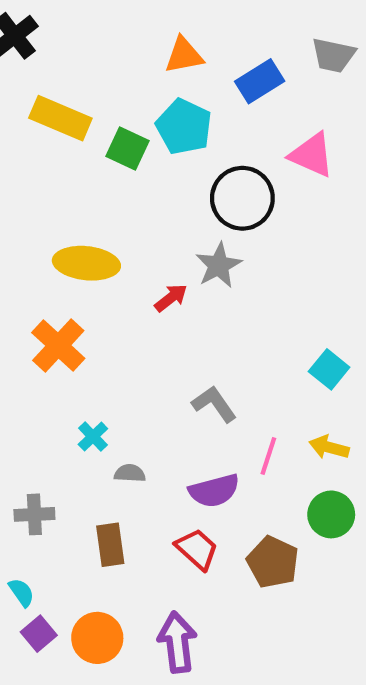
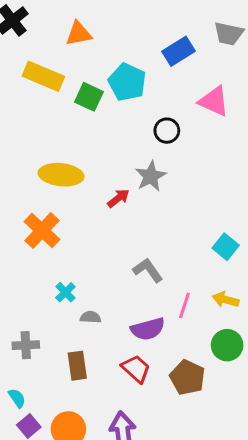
orange triangle: (184, 55) -> (79, 34), moved
black circle: (242, 198) -> (167, 131), size x0.6

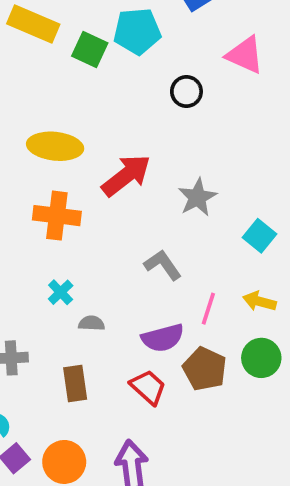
cyan pentagon: (127, 82) -> (137, 31), turned -30
gray star: (151, 176) -> (197, 197), moved
red arrow: (118, 198) -> (126, 175), size x1.8
orange cross: (42, 231) -> (57, 216), moved, turned -36
brown pentagon: (187, 377) -> (205, 369), moved

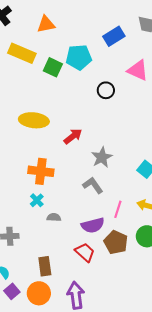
red arrow: (126, 175) -> (73, 136), size x0.7
gray star: (197, 197) -> (102, 157), moved
orange cross: (57, 216) -> (41, 171), moved
brown rectangle: (75, 383) -> (45, 266), moved

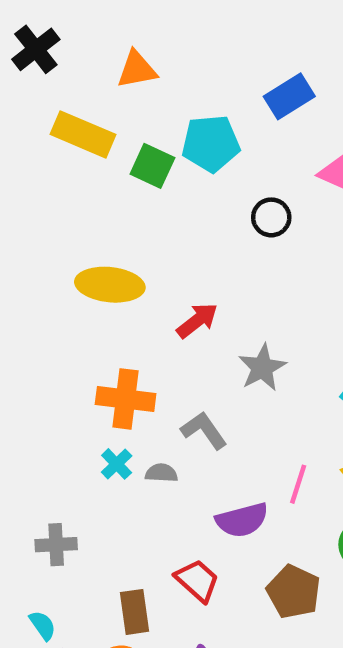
gray L-shape: (93, 185) -> (204, 430), moved
gray semicircle: (54, 217) -> (161, 473), moved
brown pentagon: (116, 242) -> (294, 592), moved
red trapezoid: (85, 252) -> (197, 581), moved

